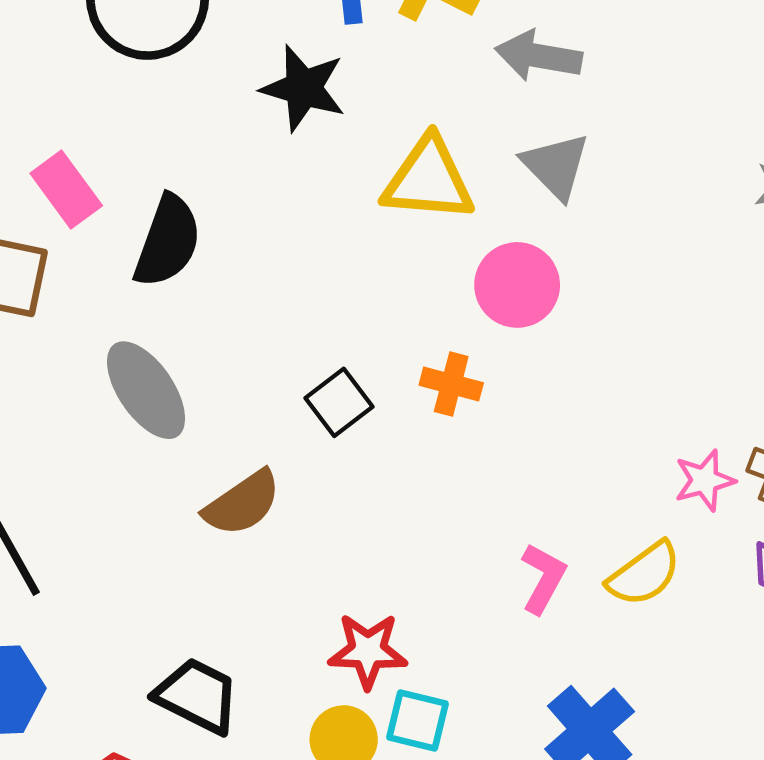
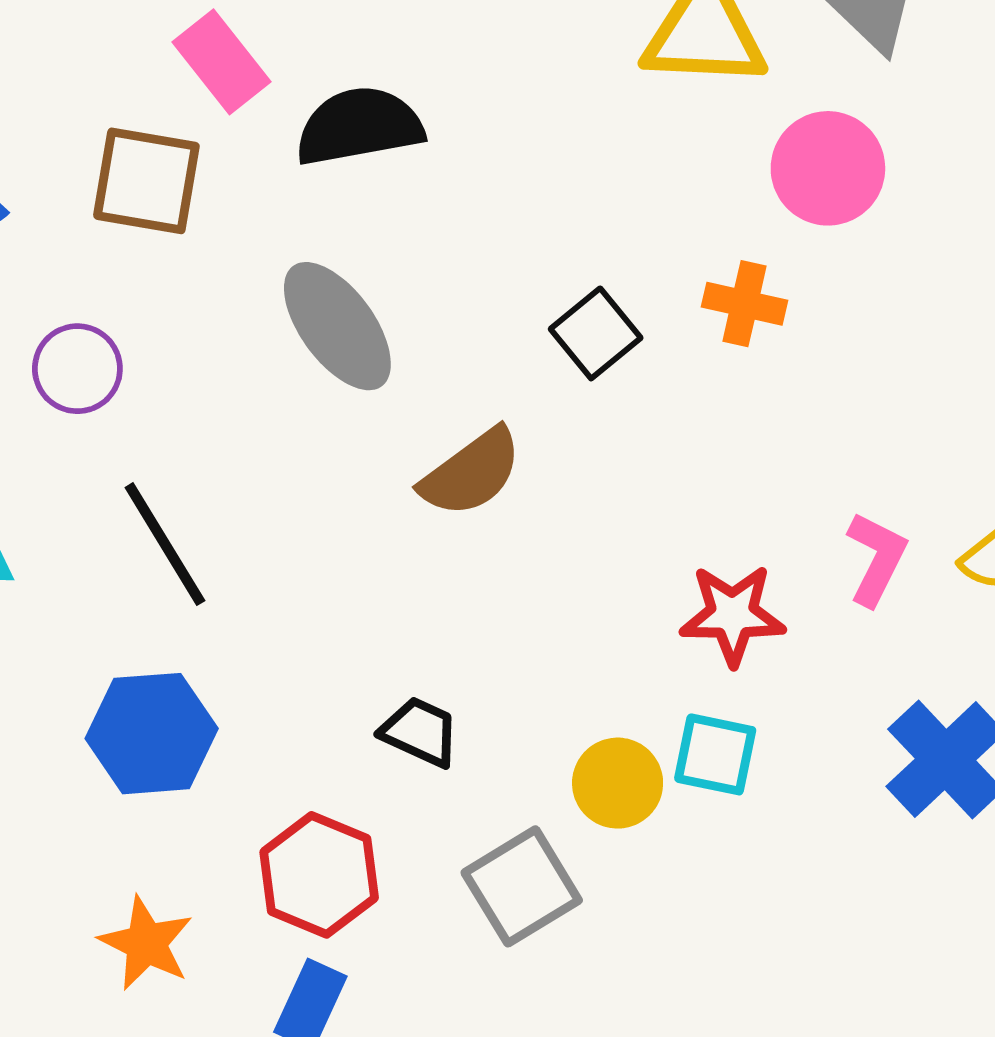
black semicircle: (168, 241) -> (359, 126), turned -118
red star: (368, 651) -> (732, 615), moved
black trapezoid: (197, 696) -> (420, 732), size x0.7

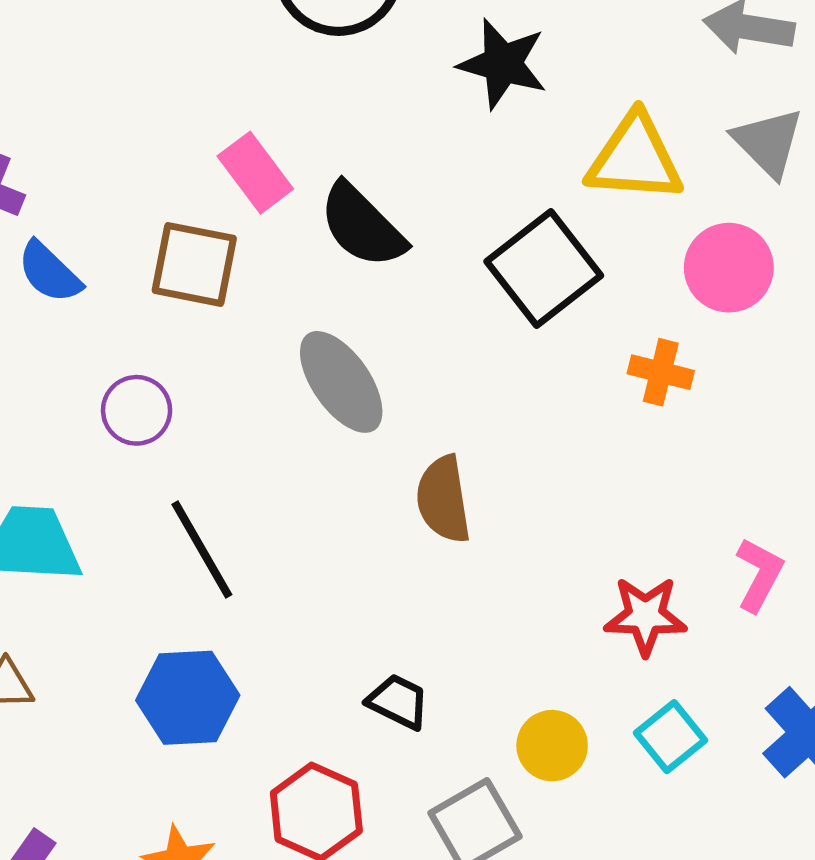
black semicircle: (359, 126) -> (362, 226), turned -126
black square: (596, 333) -> (544, 268), moved, size x1.6
brown semicircle: (471, 473) -> (443, 499), turned 116
cyan square: (715, 754) -> (671, 737), moved, turned 38

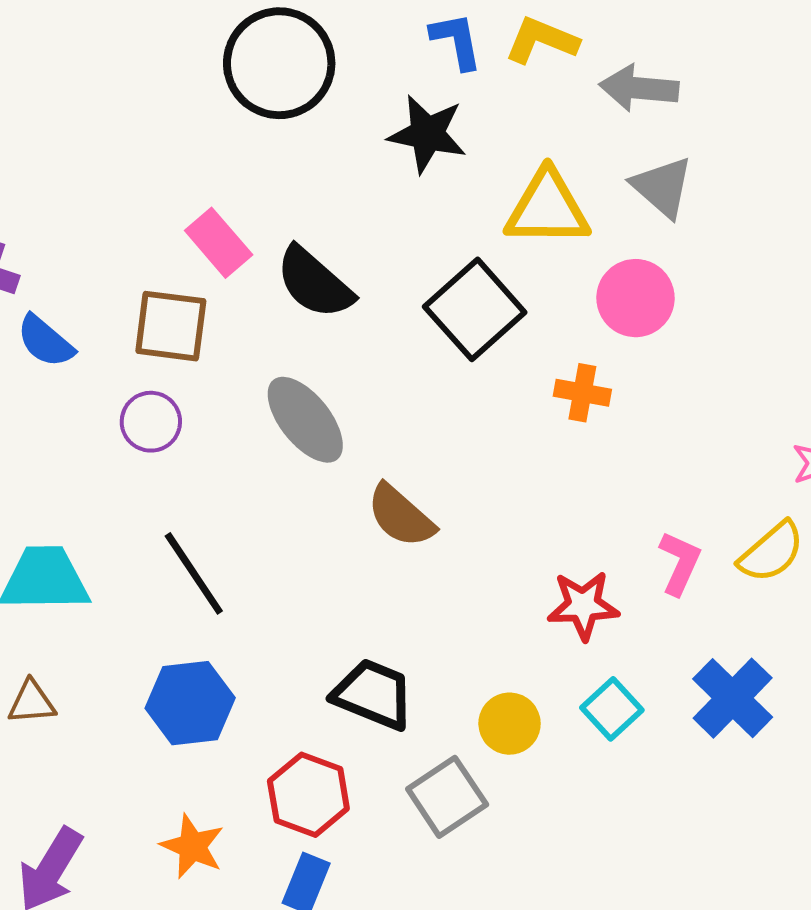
purple circle: (137, 410) -> (151, 422), moved
brown semicircle: (443, 499) -> (401, 516), turned -36
black trapezoid: (398, 702) -> (373, 694), size x1.5

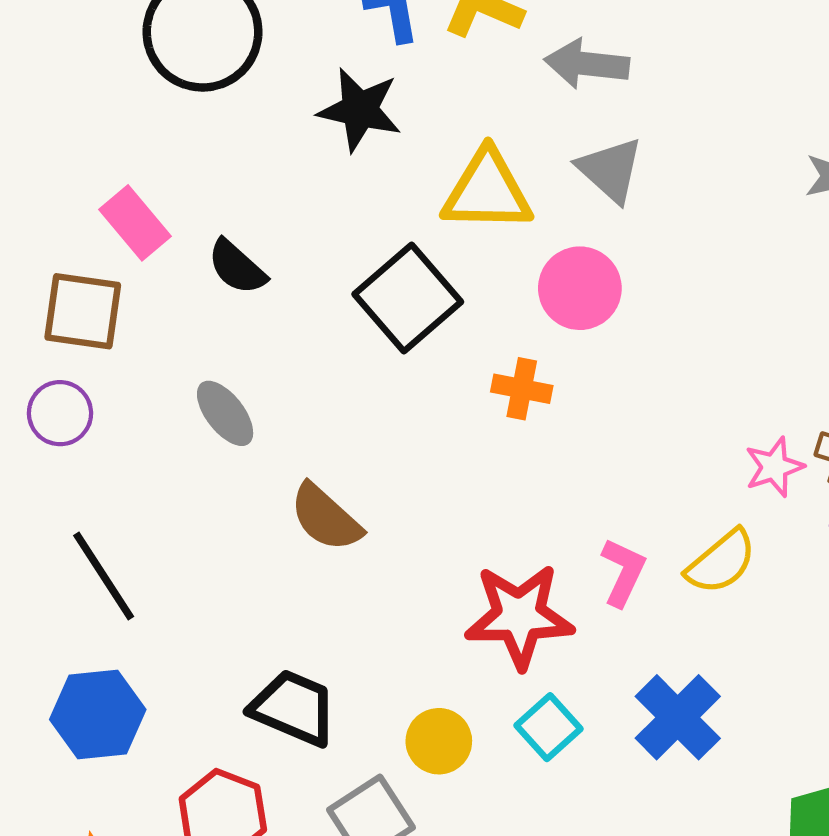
black semicircle: (314, 283) -> (237, 267), size x0.7
gray ellipse: (305, 420) -> (225, 413), size x0.7
red star: (583, 605) -> (519, 616), size x1.4

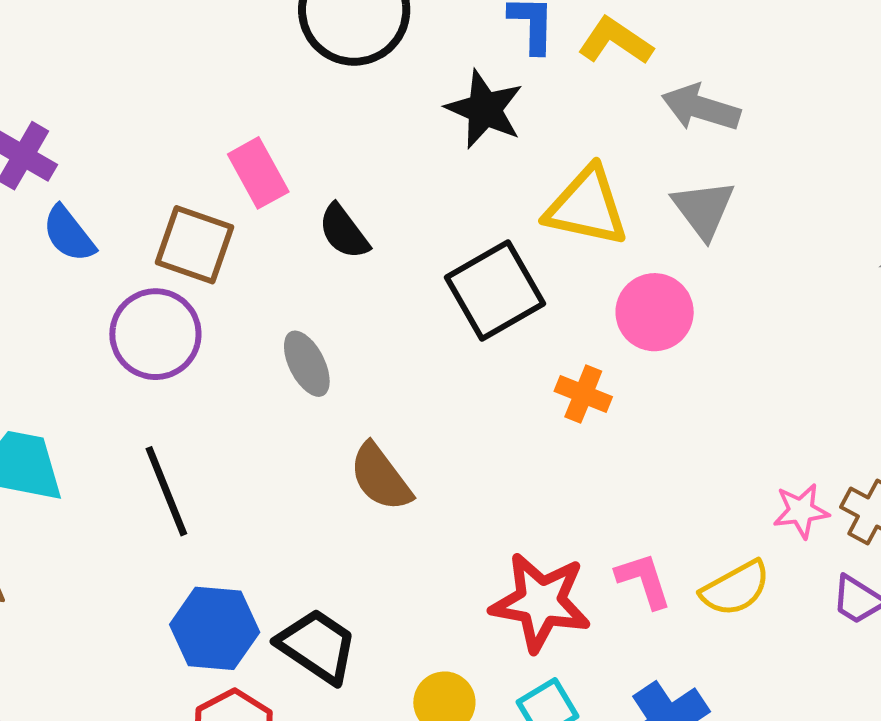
purple circle: (60, 413) -> (155, 334), size x1.5
pink L-shape: (623, 572) -> (644, 580), turned -54
blue hexagon: (98, 715) -> (215, 628), moved

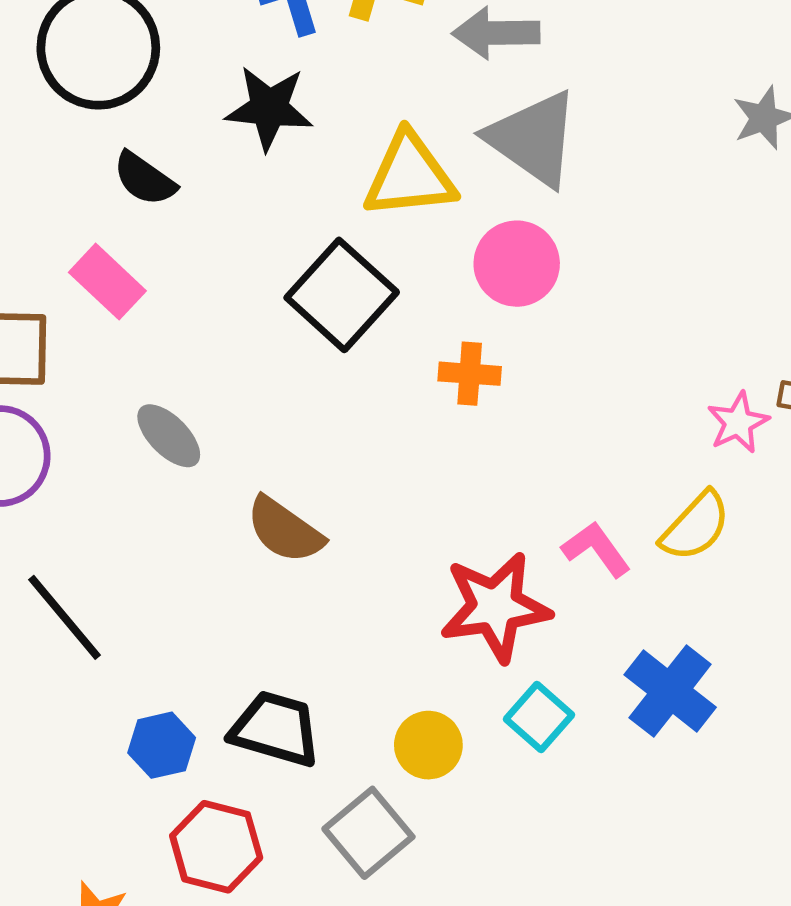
pink rectangle: (258, 173) -> (107, 282), moved
gray triangle: (704, 209) -> (533, 139), size x1.4
black semicircle: (344, 232) -> (145, 179), moved
blue hexagon: (215, 628) -> (162, 745), size x0.7

